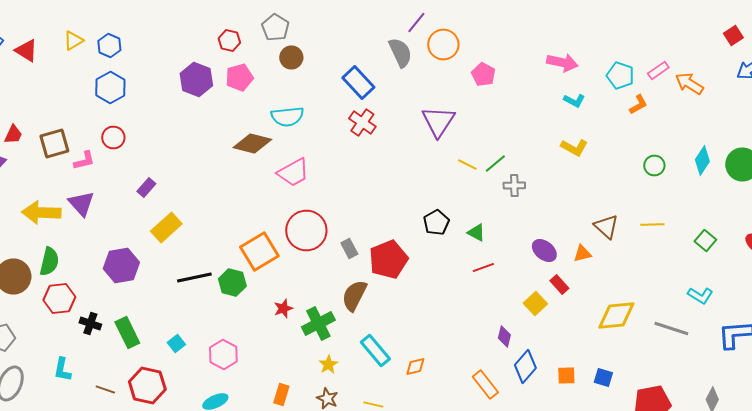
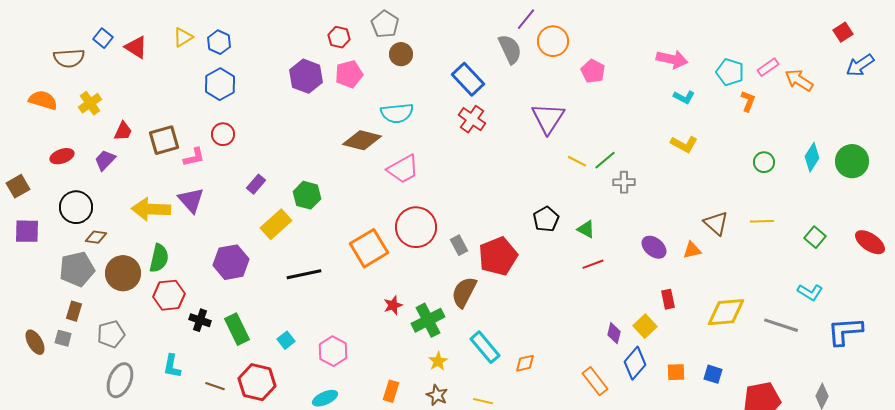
orange L-shape: (638, 104) -> (748, 101), turned -40
green hexagon: (232, 282) -> (307, 195), moved
red rectangle: (559, 284) -> (668, 299), moved, turned 30
yellow square: (535, 304) -> (645, 326), moved

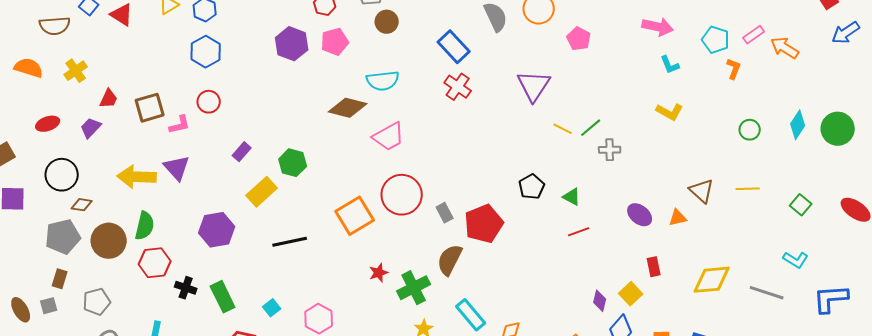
cyan L-shape: (684, 97) -> (670, 65), turned 40
gray square: (63, 338) -> (49, 306), turned -30

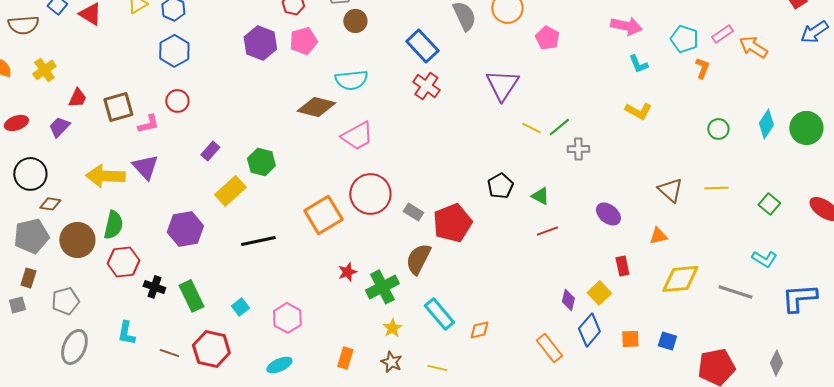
gray rectangle: (445, 213) -> (413, 212), turned -30
orange triangle: (678, 218) -> (658, 236), moved

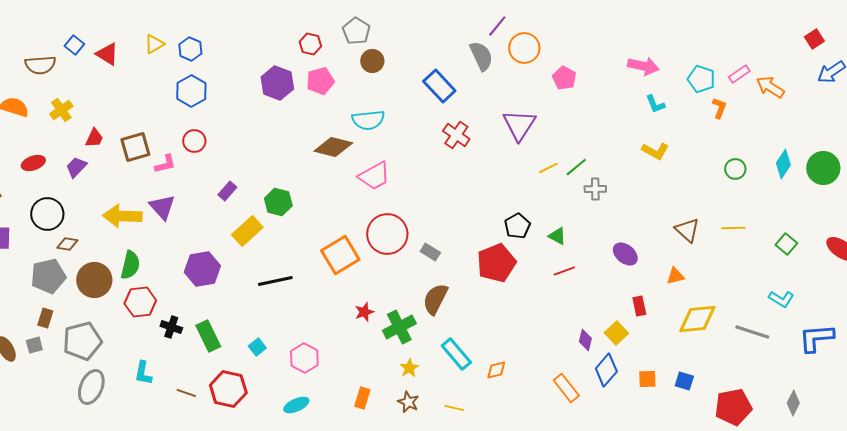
red cross: (426, 86) -> (456, 135), moved
yellow line: (531, 128) -> (548, 168), turned -54
red pentagon: (452, 223) -> (496, 263), moved
gray pentagon: (65, 301) -> (82, 341), size x1.4

